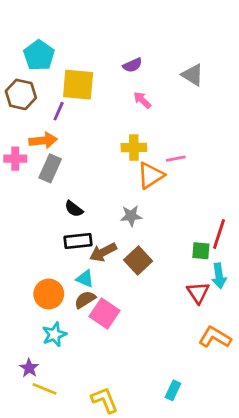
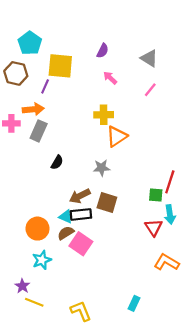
purple semicircle: (132, 65) -> (103, 51), turned -40
pink line: (176, 159) -> (150, 90), moved, turned -40
black semicircle: (74, 209) -> (57, 162), turned -96
black rectangle: (78, 241) -> (81, 214), moved
brown square: (138, 261) -> (107, 203), turned -30

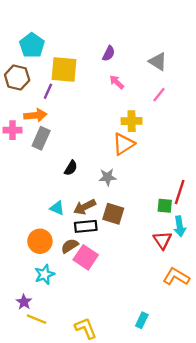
yellow cross: (104, 115) -> (132, 121), moved
black semicircle: (57, 162) -> (71, 168), moved
cyan triangle: (66, 217) -> (57, 208), moved

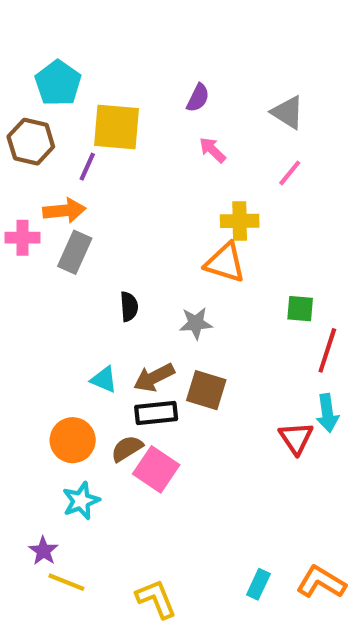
orange triangle: (124, 144) -> (225, 263), turned 50
black semicircle: (71, 168) -> (129, 307), turned -35
green square: (165, 206) -> (300, 309), moved
orange L-shape: (176, 277) -> (321, 582), moved

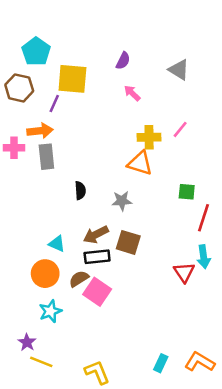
pink line: (290, 173) -> (180, 129), moved
gray rectangle: (75, 252) -> (46, 157), turned -30
cyan triangle: (104, 380) -> (57, 244), moved

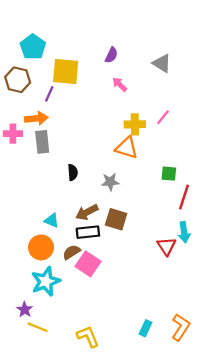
cyan star: (50, 311) -> (46, 281), size x1.4
orange L-shape: (200, 362) -> (181, 327), turned 92

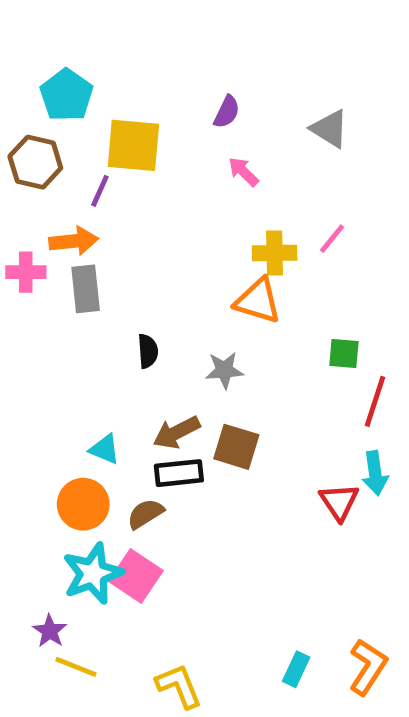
pink square: (88, 264) -> (136, 576), moved

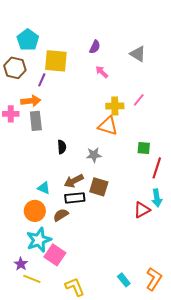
red triangle: (339, 502) -> (142, 210), turned 36
pink square: (136, 576) -> (55, 255), moved
cyan rectangle: (296, 669) -> (124, 280), turned -64

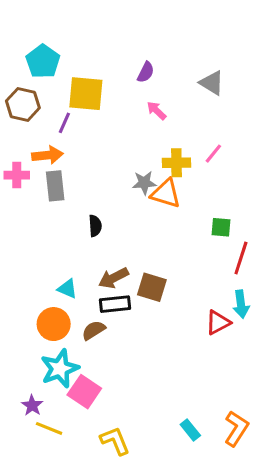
gray star: (94, 155) -> (144, 183), moved

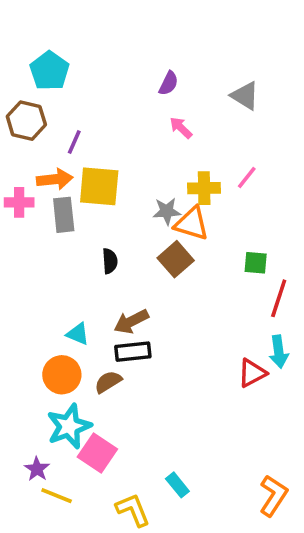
yellow square: (86, 94) -> (99, 186), moved
brown square: (152, 287) -> (176, 259), moved, turned 32
cyan rectangle: (190, 430) -> (177, 485), moved

